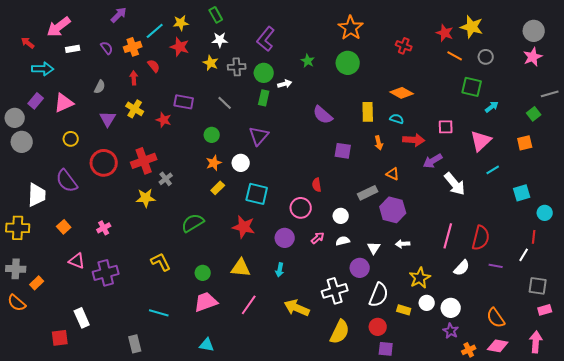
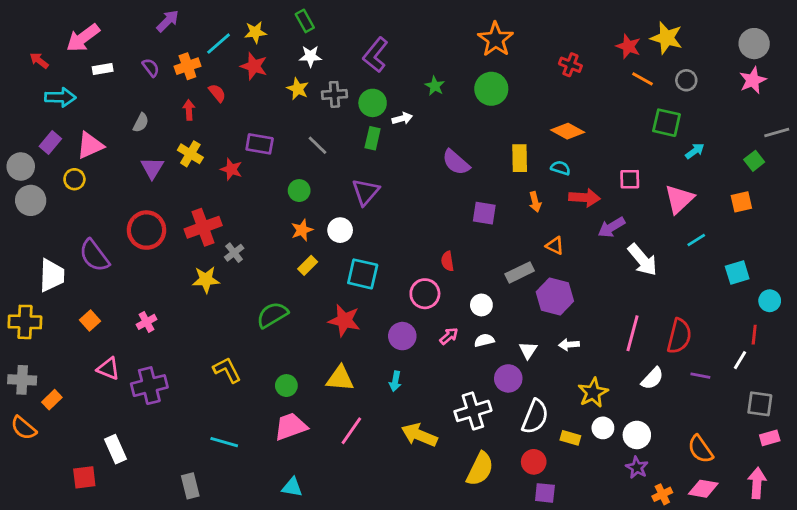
yellow circle: (71, 139) -> (74, 179), moved

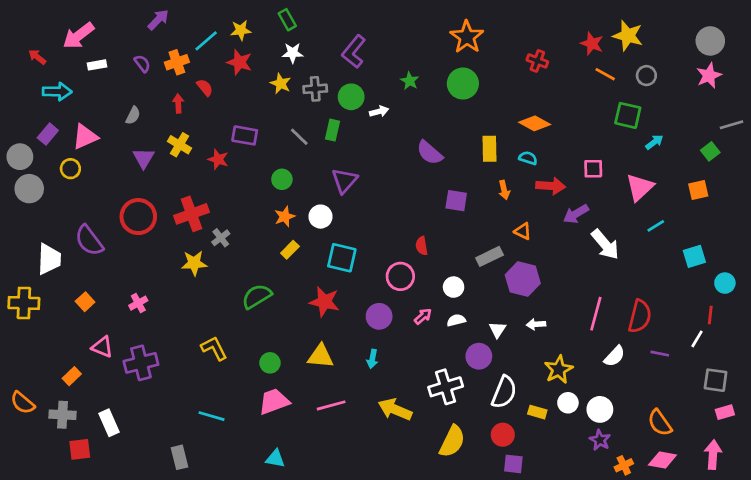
green rectangle: (373, 138) -> (332, 130), moved
gray cross: (22, 380) -> (62, 415), moved
orange rectangle: (52, 400) -> (72, 376), moved
pink line: (351, 431) -> (331, 405), turned 40

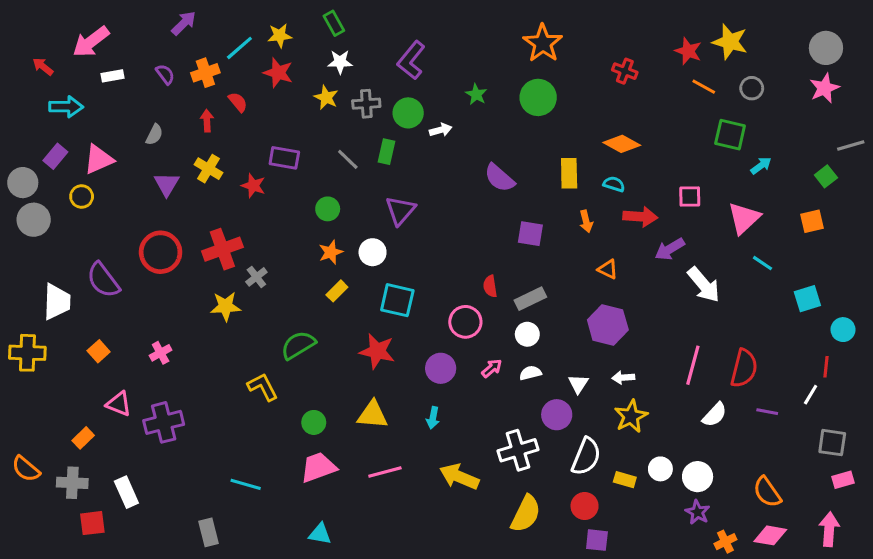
cyan line: (656, 226) -> (763, 263), turned 66
gray rectangle: (489, 256) -> (530, 299), moved
yellow L-shape: (214, 348) -> (263, 387), moved
yellow star: (559, 370) -> (631, 416), moved

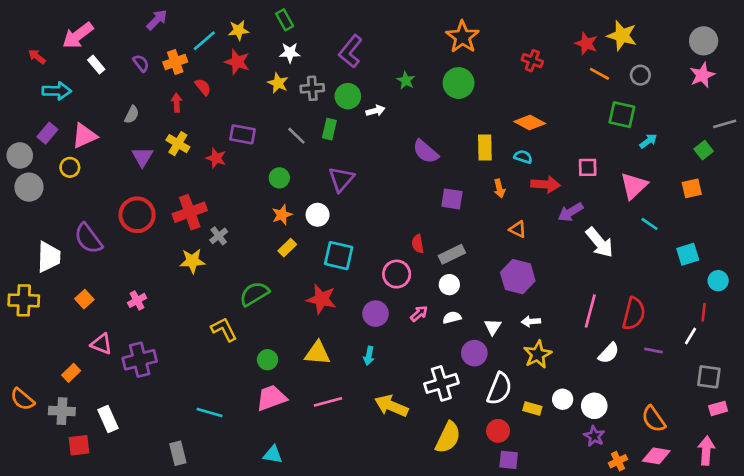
white rectangle: (113, 76) -> (96, 65), turned 60

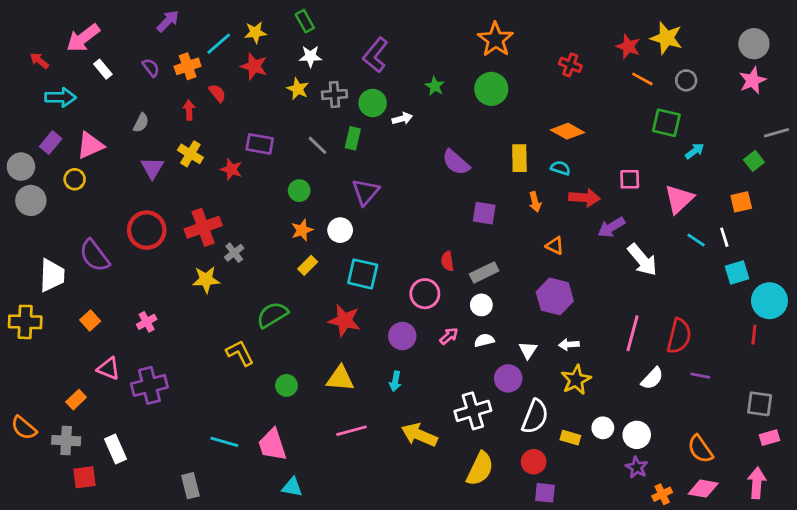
cyan circle: (718, 281) -> (769, 301), size x1.6
white line: (690, 336) -> (724, 237), moved, turned -48
pink trapezoid: (271, 398) -> (272, 445), moved, turned -88

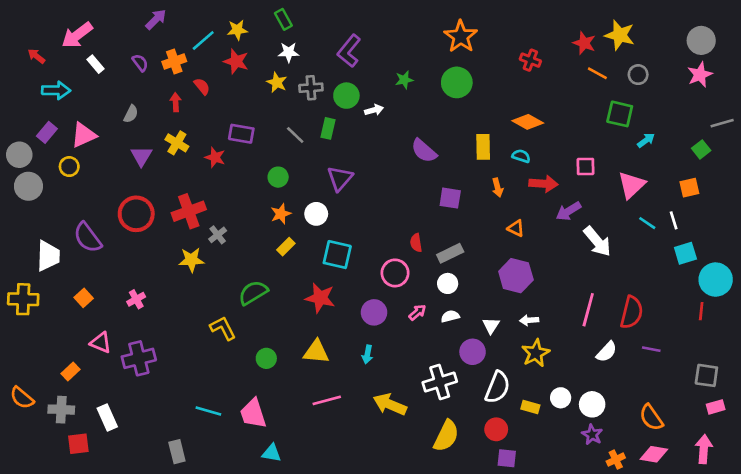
green star: (435, 86) -> (404, 80), turned 30

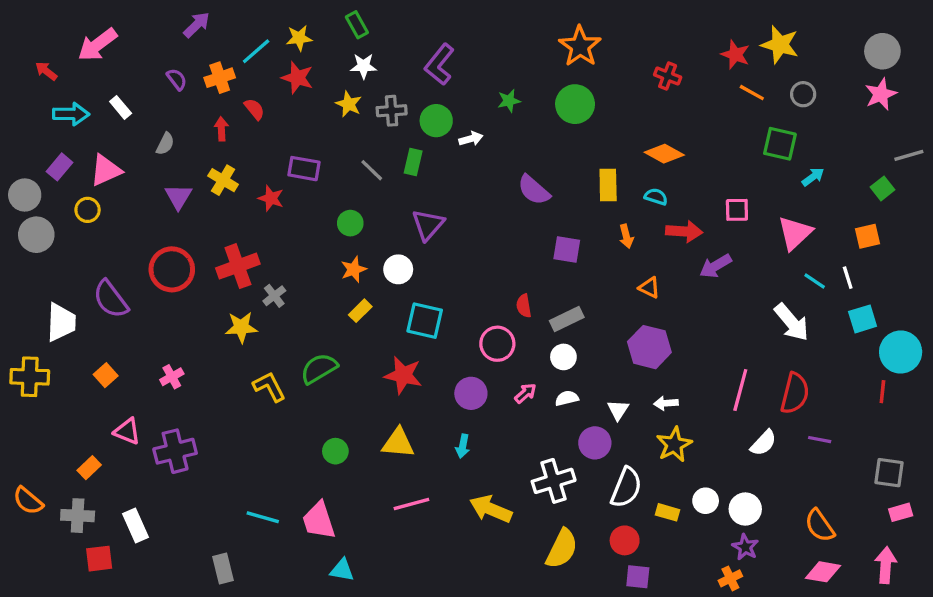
white rectangle: (95, 64) -> (121, 107), moved
white arrow: (597, 241) -> (792, 322), moved
yellow L-shape: (223, 328) -> (269, 387), moved
orange cross: (616, 460) -> (730, 578), moved

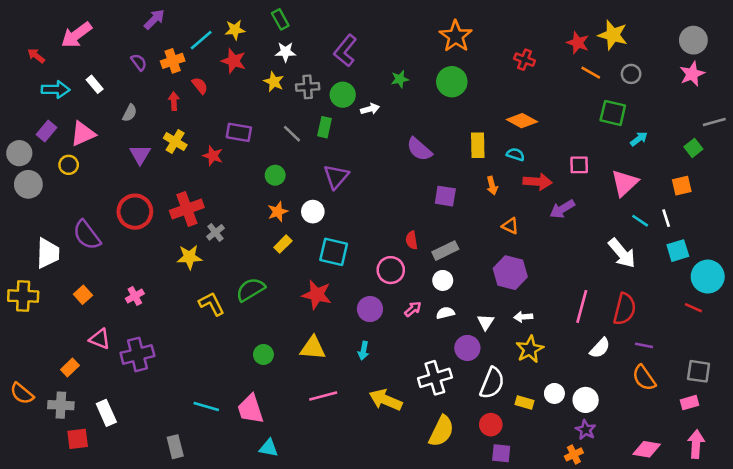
red line: (882, 392) -> (693, 308), turned -72
pink rectangle: (901, 512) -> (689, 403), moved
orange semicircle: (820, 526) -> (644, 378), moved

